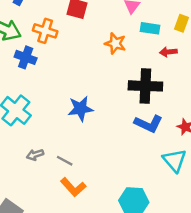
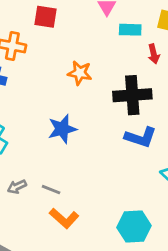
orange star: (115, 43) -> (80, 73), moved
red arrow: (168, 52) -> (154, 54), turned -91

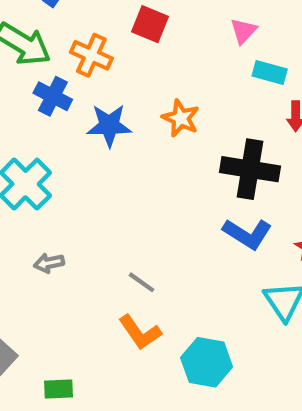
blue star: (62, 129) -> (109, 125), moved
gray line: (51, 190) -> (141, 282), moved
orange L-shape: (64, 218) -> (140, 332), moved

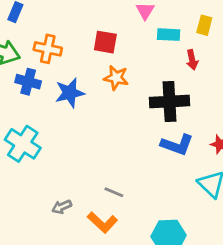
red square: (150, 24) -> (105, 42), moved
gray arrow: (49, 263) -> (62, 207), moved
orange L-shape: (140, 332) -> (102, 222), moved

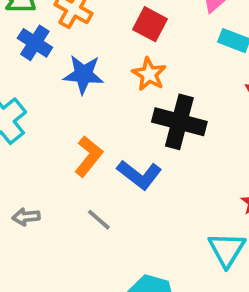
black cross: (169, 102) -> (179, 122), moved
blue L-shape: (177, 145) -> (139, 175), moved
orange L-shape: (102, 222) -> (89, 156), moved, turned -112

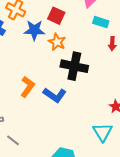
blue star: (83, 74) -> (34, 30), moved
gray line: (99, 220) -> (13, 140), moved

